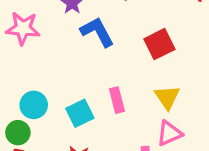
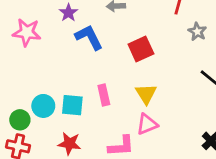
cyan circle: (34, 105) -> (43, 106), moved
cyan square: (80, 113) -> (72, 105), turned 30

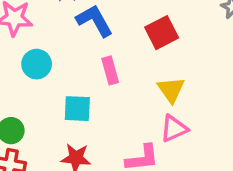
pink rectangle: (104, 95) -> (110, 70), moved
cyan circle: (43, 106) -> (37, 64), moved

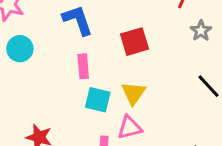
cyan square: (77, 109) -> (98, 100), moved

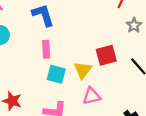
red square: (135, 42) -> (106, 55), moved
pink triangle: (130, 128) -> (92, 96), moved

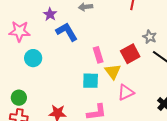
gray star: (134, 25) -> (150, 37), moved
pink rectangle: (46, 49) -> (98, 55), moved

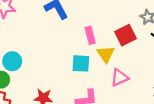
cyan circle: (33, 58) -> (12, 61), moved

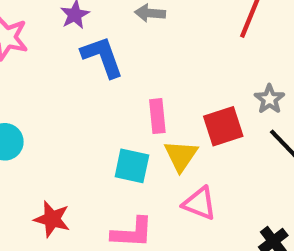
pink triangle: (119, 78) -> (200, 203), turned 36

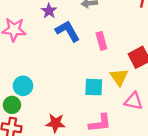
pink rectangle: (157, 116) -> (101, 41), moved

